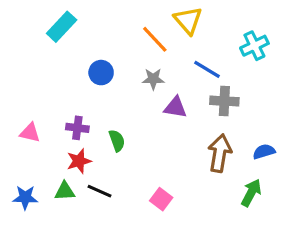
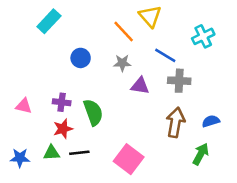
green semicircle: (117, 141) -> (93, 112), size x1.5
black line: (99, 191) -> (79, 153), turned -30
pink square: (161, 199) -> (129, 159), size x1.6

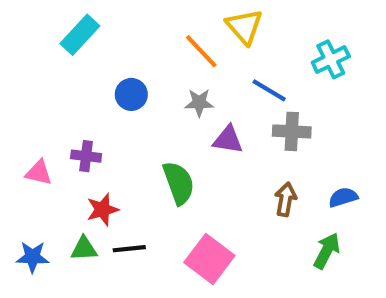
purple cross: (62, 102) -> (86, 156), moved
green semicircle: (93, 112) -> (179, 183), moved
brown arrow: (175, 122) -> (286, 199), size x0.7

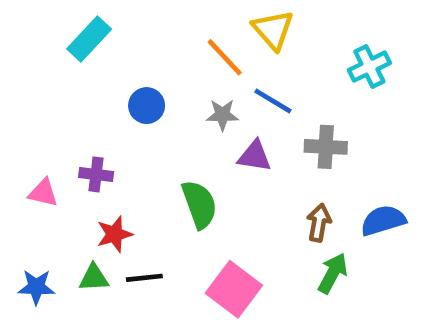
blue line: (269, 90) -> (273, 101), moved
blue semicircle: (343, 197) -> (383, 220), size x1.4
green arrow: (327, 251) -> (333, 273), moved

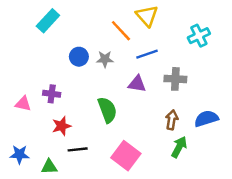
blue line: (273, 101) -> (147, 54), turned -50
gray star: (222, 115) -> (105, 59), moved
green triangle: (94, 278) -> (49, 167), moved

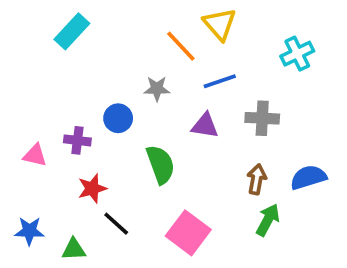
blue circle: (79, 57) -> (118, 118), moved
black line: (78, 149) -> (116, 224), turned 48

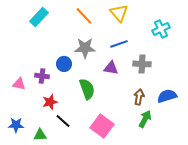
orange line: (181, 46) -> (84, 16), moved
gray star: (157, 89) -> (85, 48), size x1.5

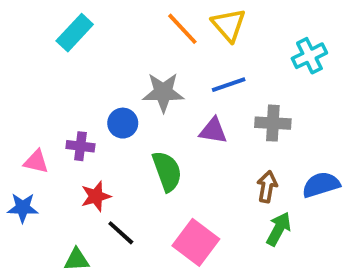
orange line: (84, 16) -> (182, 29), moved
blue star: (16, 125) -> (23, 208), moved

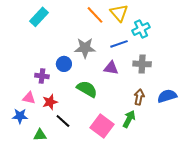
cyan cross: (309, 56) -> (141, 29), moved
pink triangle: (36, 162) -> (29, 98), moved
green semicircle: (167, 171) -> (87, 89), turned -40
blue star: (23, 208) -> (20, 116), moved
green arrow: (279, 229) -> (129, 119), moved

